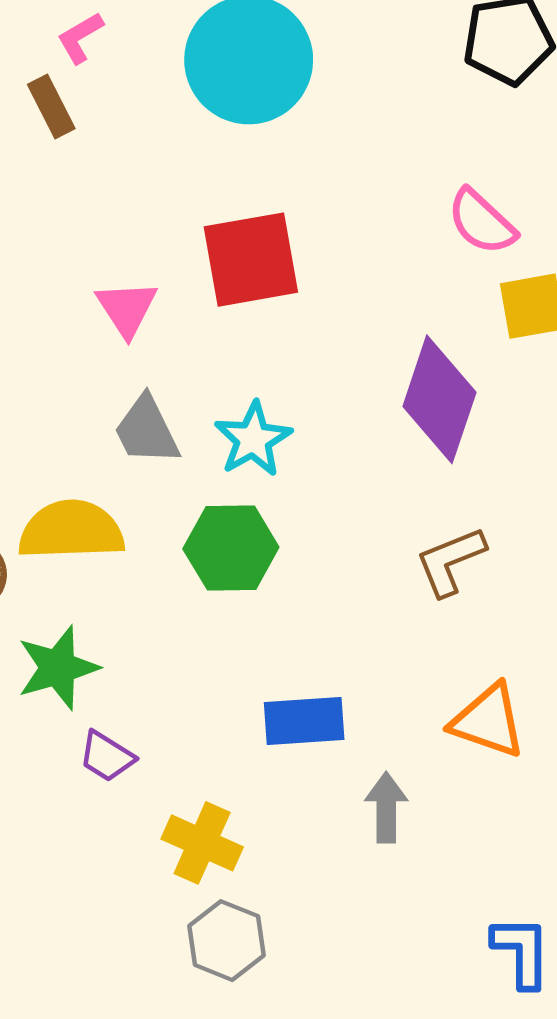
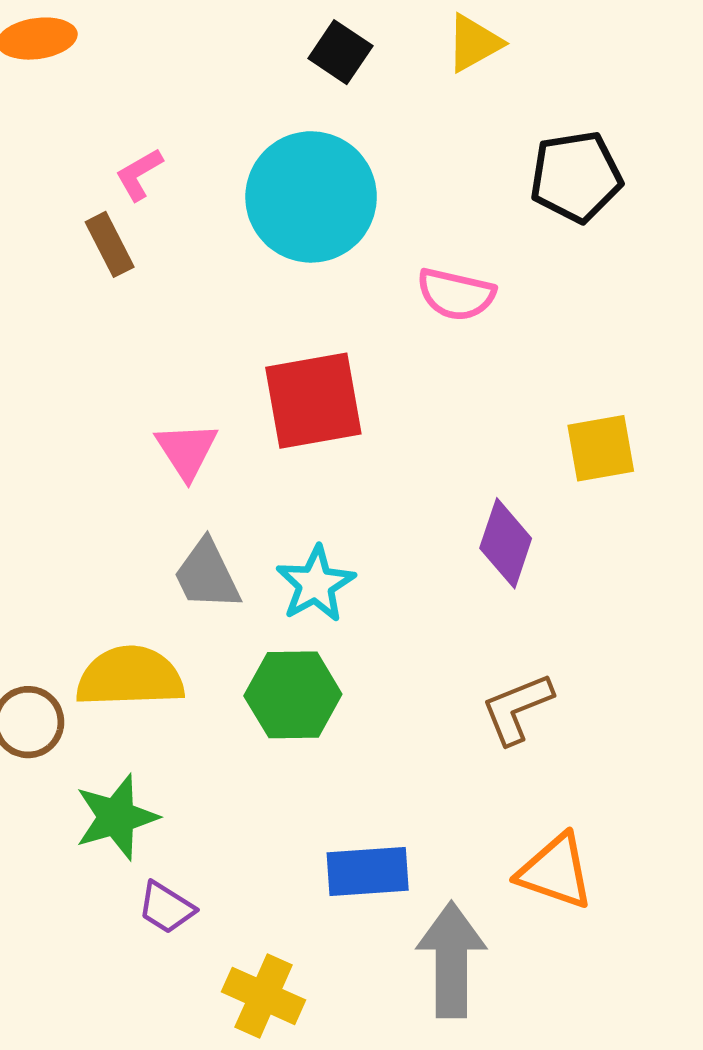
pink semicircle: (482, 222) -> (456, 294), moved, turned -30
purple diamond: (439, 399) -> (506, 543), size x0.7
gray arrow: (386, 807) -> (451, 960), size x1.6

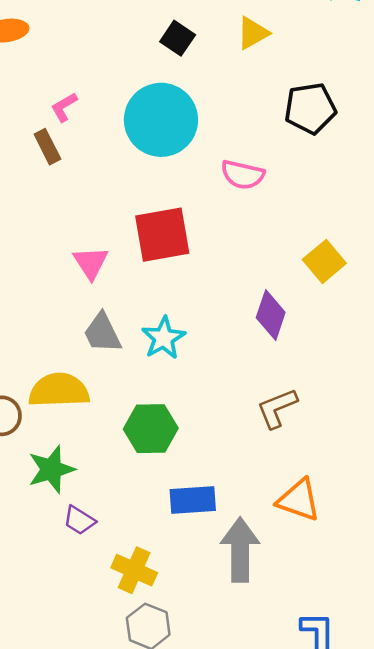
yellow square: (601, 448) -> (324, 261), turned -30
green hexagon: (293, 695) -> (151, 429), moved

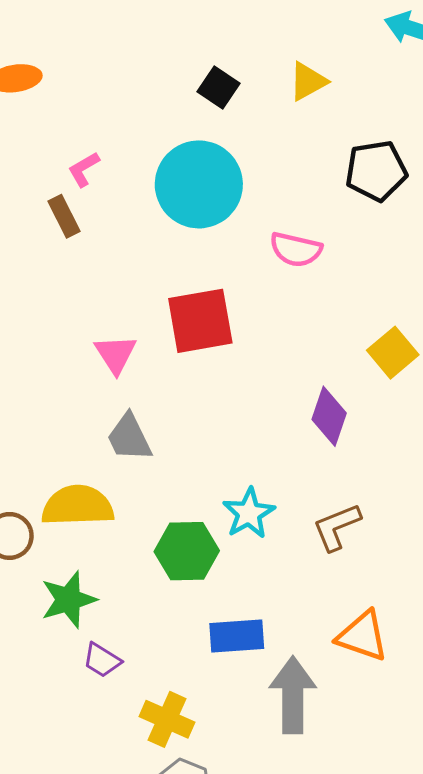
cyan star: (164, 338) -> (249, 513), moved

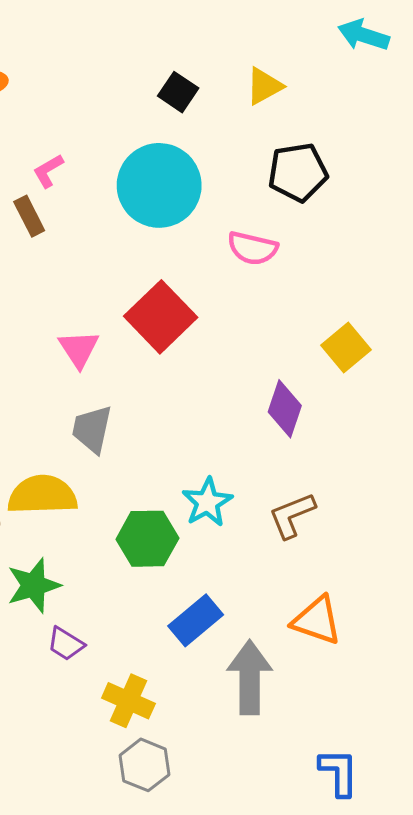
black pentagon: (376, 171) -> (298, 172), moved
red square: (200, 321) -> (161, 317), turned -34
gray trapezoid: (129, 437) -> (92, 429), turned 38
blue rectangle: (237, 636) -> (196, 620), turned -36

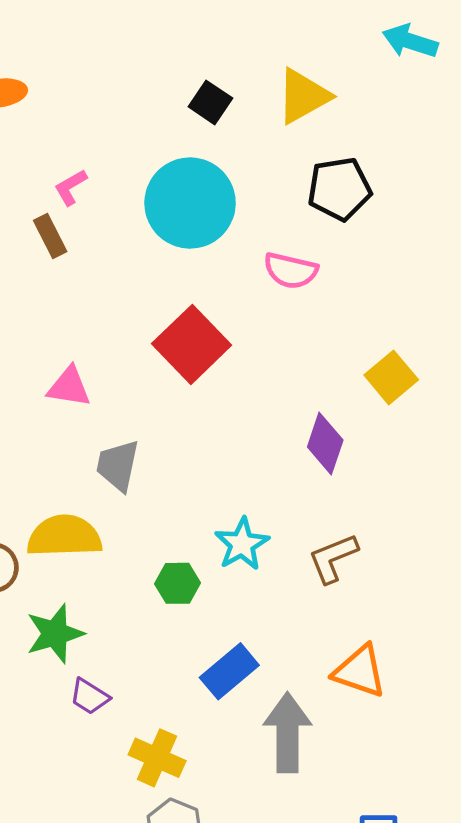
yellow triangle: (264, 86) -> (303, 96), size x1.4
pink triangle: (79, 349) -> (69, 387), moved, turned -48
green hexagon: (147, 539) -> (177, 583), size x0.7

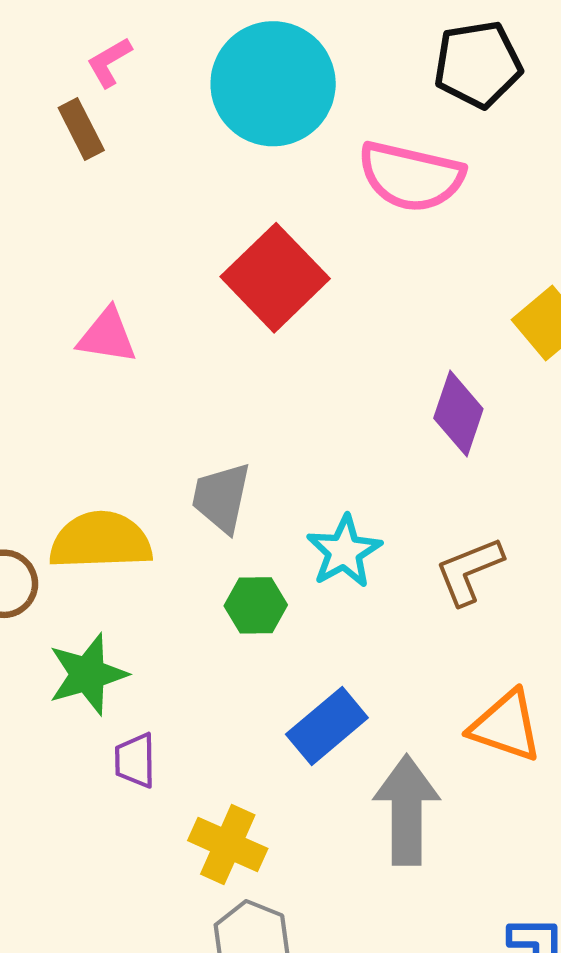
pink semicircle: (291, 271) -> (411, 176), size x1.4
gray trapezoid: (118, 465) -> (221, 498), moved
purple trapezoid: (89, 696) -> (135, 760), turned 57

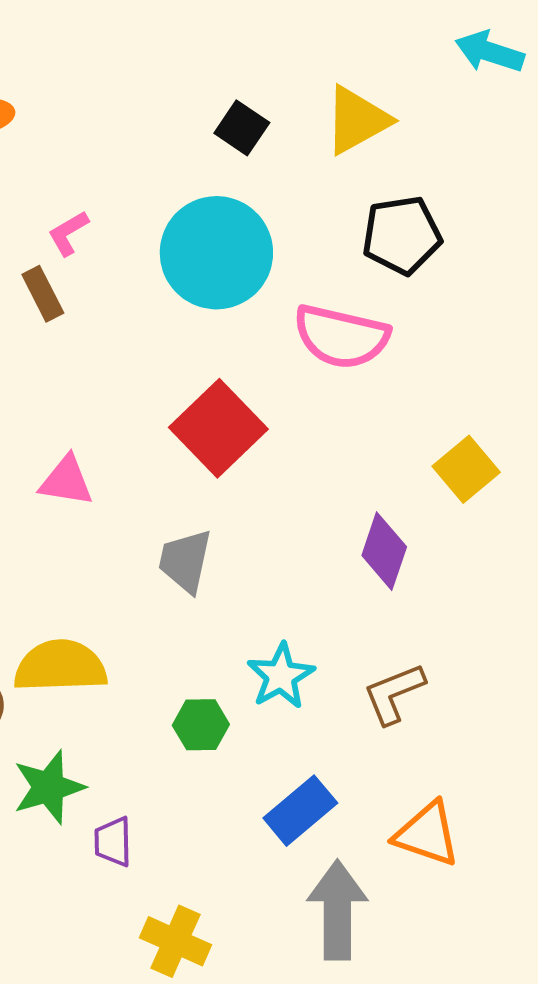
gray trapezoid: (221, 498) -> (185, 561), moved
blue rectangle: (327, 726) -> (300, 811), moved
purple trapezoid: (135, 760) -> (113, 842), moved

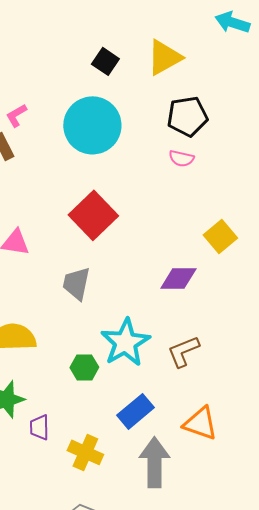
pink semicircle: (341, 337) -> (181, 158), moved, size x0.5
purple diamond: (384, 551) -> (178, 278), turned 72
cyan star: (281, 676) -> (125, 342), size x1.4
yellow cross: (175, 941) -> (85, 452), moved

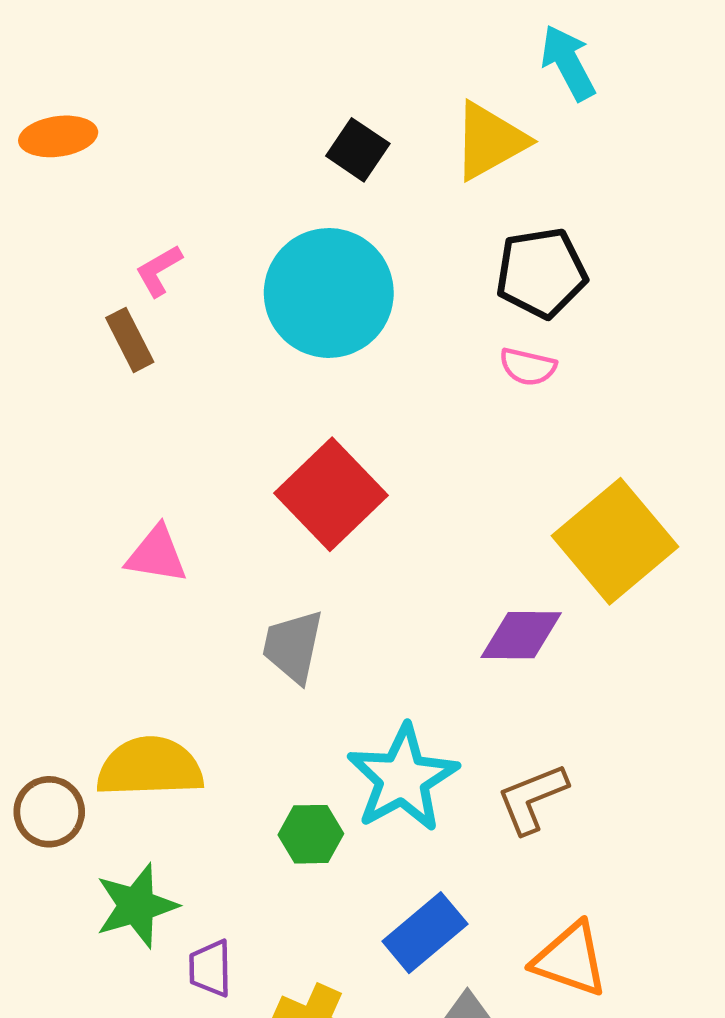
cyan arrow: (232, 22) -> (568, 63), moved, turned 44
yellow square: (220, 236) -> (615, 541), size x1.6

